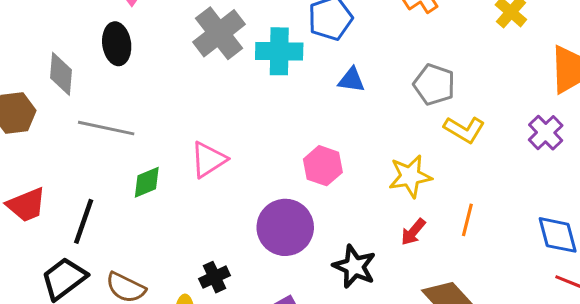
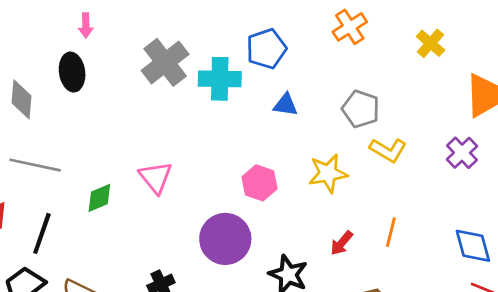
gray line: (106, 128) -> (35, 165), moved
pink triangle: (208, 160) -> (156, 177), turned -36
yellow star: (410, 176) -> (328, 173), moved

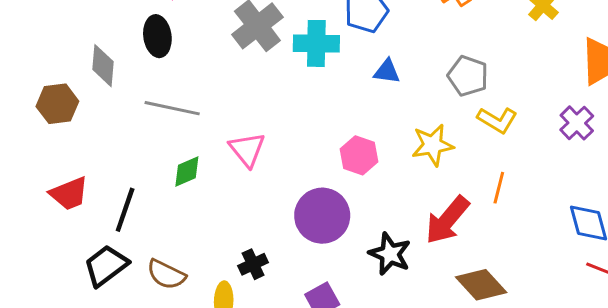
gray line: (35, 165) -> (172, 108), moved
orange line: (391, 232) -> (499, 188), moved
red arrow: (342, 243) -> (447, 220), size x1.8

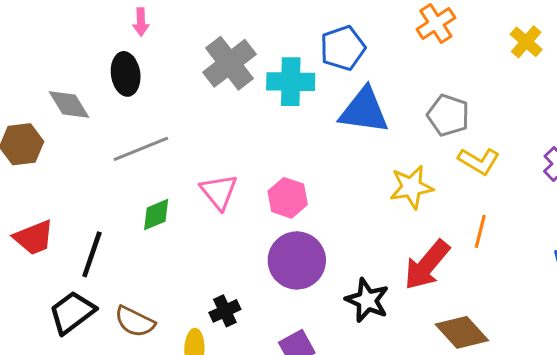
gray diamond: (103, 66) -> (69, 105), turned -36
blue triangle: (387, 71) -> (364, 111), size x1.8
gray line: (172, 108) -> (141, 149), turned -34
pink hexagon: (359, 155) -> (288, 198), moved

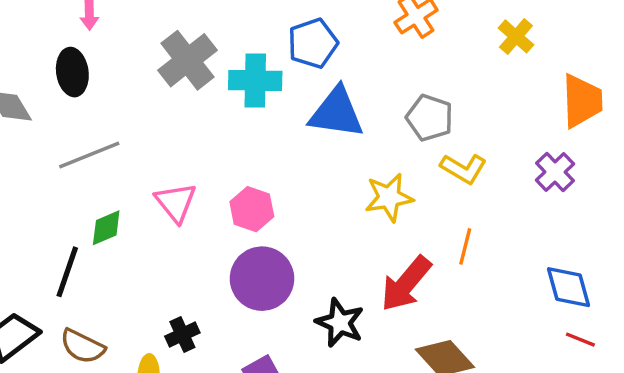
black line: (92, 254) -> (67, 272), moved

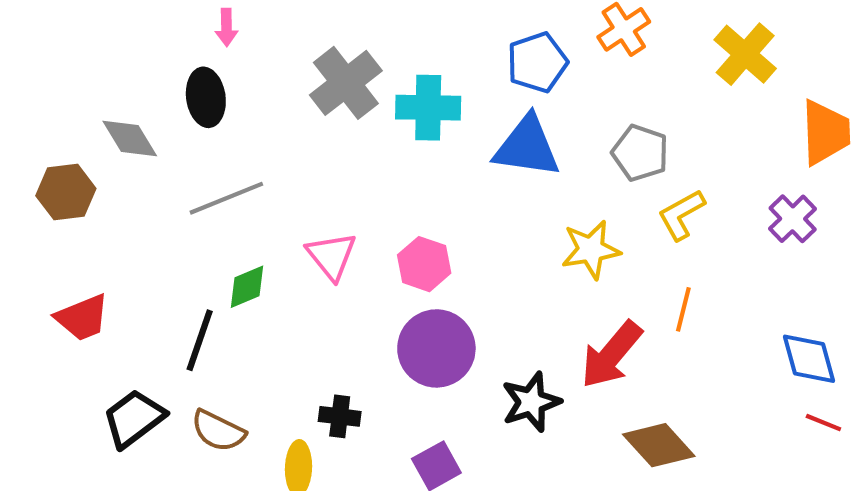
yellow cross: (516, 36) -> (745, 54), size x1.4
blue pentagon: (313, 43) -> (537, 62), moved
yellow L-shape: (463, 169) -> (681, 215), turned 120
black star: (340, 323) -> (531, 402), turned 30
black cross: (182, 334) -> (340, 416), turned 32

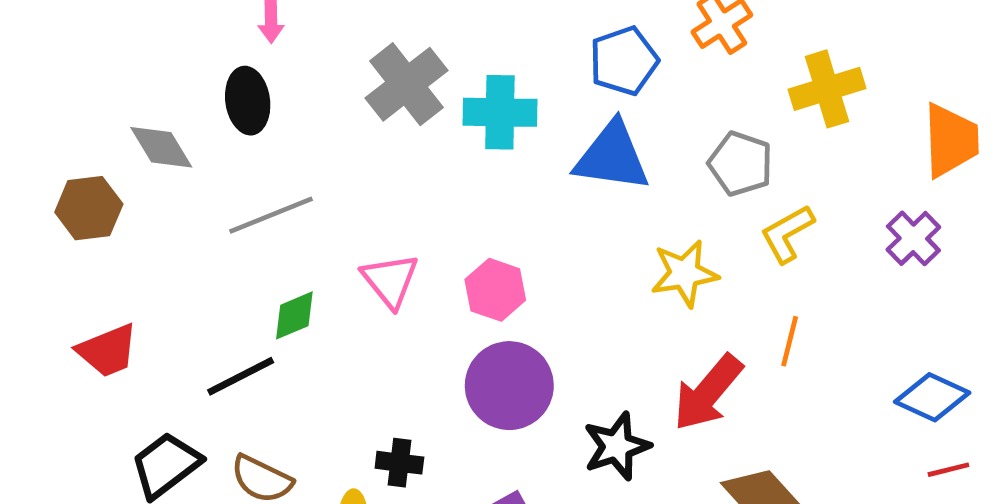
yellow cross: (745, 54) -> (827, 89), moved, turned 32
black line: (200, 340) -> (241, 376), turned 44
blue diamond: (809, 359) -> (932, 397), turned -50
red line: (823, 423) -> (948, 470), turned -36

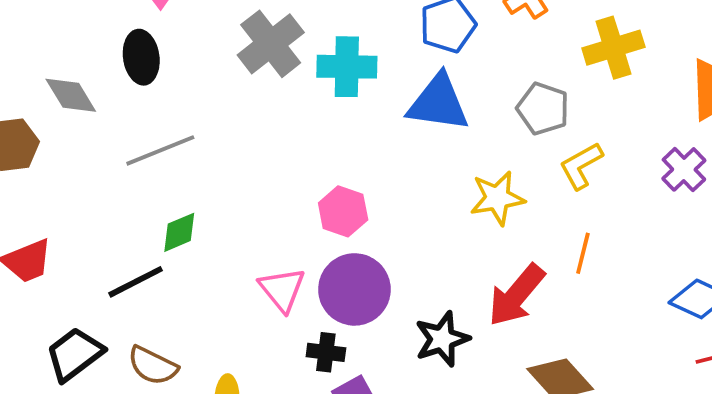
pink triangle: (390, 280) -> (282, 289), moved
black cross: (399, 463) -> (326, 352), moved

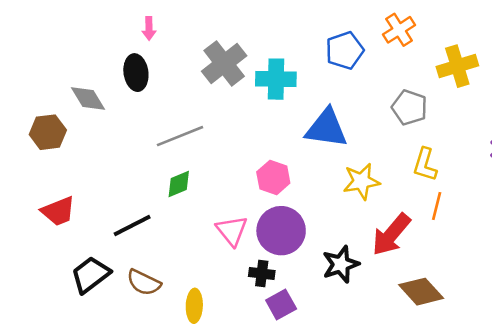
blue triangle: (438, 103) -> (326, 128), moved
gray line: (160, 150) -> (180, 136), moved
yellow L-shape: (581, 166) -> (425, 165), moved, turned -44
yellow star: (497, 198) -> (361, 181), moved
green diamond: (179, 232) -> (179, 184), moved

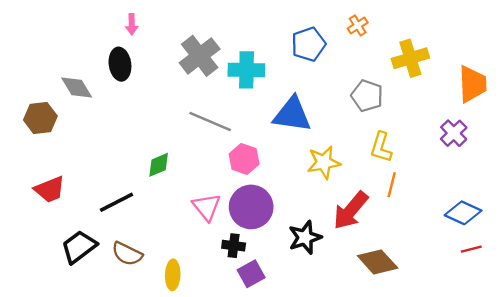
orange cross: (399, 30) -> (358, 25), size x0.7
gray line: (180, 136) -> (210, 121), moved, turned 45

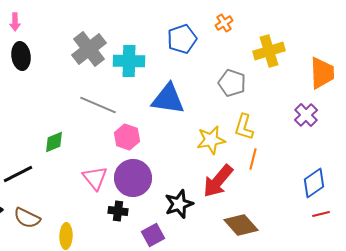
pink arrow: (132, 24) -> (15, 22), moved
yellow star: (324, 162) -> (211, 140), moved
blue diamond: (463, 213) -> (314, 183), turned -60
purple square: (251, 274) -> (153, 235), moved

